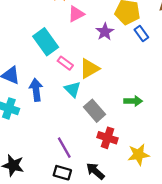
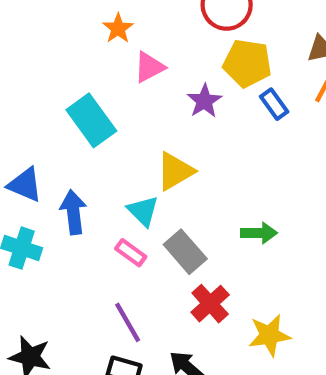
pink rectangle: (65, 63) -> (131, 253), moved
red cross: (107, 138) -> (210, 304), turned 30

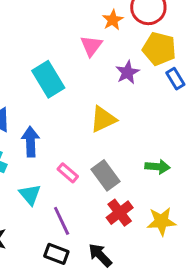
orange star: (118, 28) -> (113, 20), moved
pink triangle: (149, 67) -> (91, 46), turned -30
cyan triangle: (143, 211) -> (30, 195), moved
yellow star: (269, 335) -> (161, 221), moved

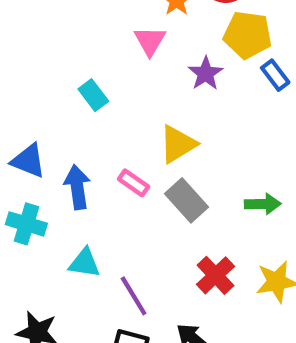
cyan rectangle: (48, 79) -> (93, 95), size x0.6
pink rectangle: (68, 173) -> (134, 183), moved
gray rectangle: (105, 175) -> (186, 200), moved
cyan triangle: (30, 195) -> (85, 263), turned -35

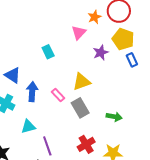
cyan triangle: (85, 263) -> (28, 126), turned -35

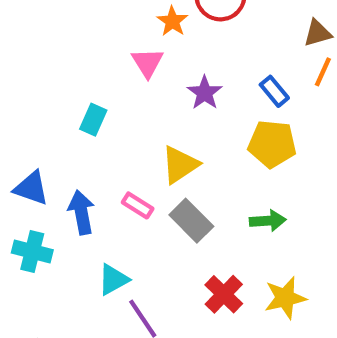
yellow pentagon: (123, 39) -> (272, 144), moved
cyan rectangle: (48, 52) -> (93, 120), turned 64
cyan triangle: (28, 126) -> (113, 280), moved

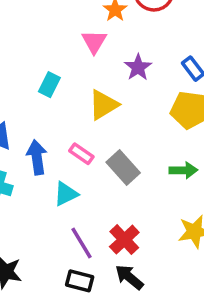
yellow triangle: (180, 165) -> (103, 105), moved
cyan triangle: (113, 280) -> (66, 194), moved
red cross: (224, 294) -> (124, 240), moved

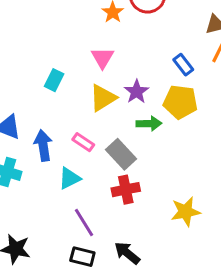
pink triangle: (94, 42) -> (102, 58), moved
purple star: (138, 67) -> (137, 92), moved
green arrow: (183, 170) -> (149, 124), moved
red cross: (124, 240) -> (126, 190), moved, turned 32

